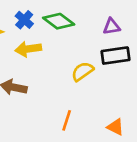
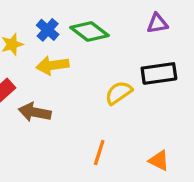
purple triangle: (112, 26) -> (157, 23), moved

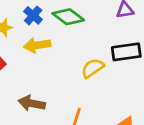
brown arrow: (35, 112) -> (32, 103), moved

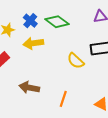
yellow semicircle: (93, 68) -> (76, 61), turned -102

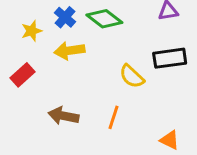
orange line: (63, 99) -> (114, 117), moved

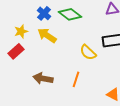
yellow star: (32, 31) -> (21, 31), moved
yellow arrow: (70, 51) -> (47, 35), turned 42

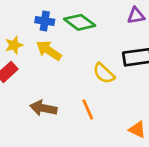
blue cross: (44, 13) -> (45, 21), turned -32
orange line: (76, 79) -> (88, 109), turned -42

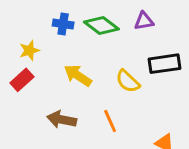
purple triangle: (136, 16) -> (144, 21), moved
yellow arrow: (49, 50) -> (78, 75), moved

